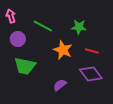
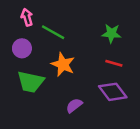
pink arrow: (11, 16) -> (27, 17), moved
green star: (79, 27) -> (111, 33), moved
orange star: (63, 50) -> (63, 64), moved

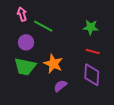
purple circle: (22, 48) -> (26, 42), moved
orange star: (63, 64) -> (53, 64), moved
purple diamond: (113, 92) -> (92, 75), turned 40

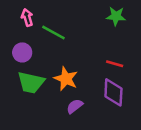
green star: (91, 27) -> (116, 16), moved
purple circle: (26, 42) -> (22, 52), moved

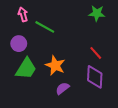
red line: (115, 64) -> (96, 53), turned 32
green trapezoid: (31, 82) -> (26, 69), turned -70

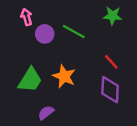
green line: (45, 27) -> (74, 31), moved
purple circle: (19, 44) -> (45, 34), moved
purple semicircle: (62, 88) -> (46, 113), moved

